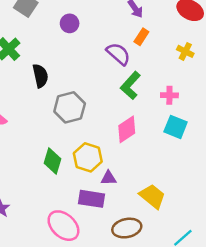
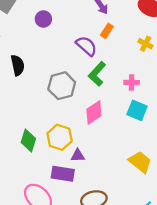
gray hexagon: (70, 107) -> (62, 86), moved
yellow trapezoid: (152, 196) -> (140, 162), moved

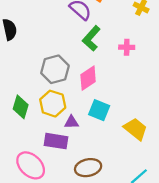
gray hexagon: (62, 86) -> (55, 69), moved
cyan square: (137, 110) -> (99, 110), moved

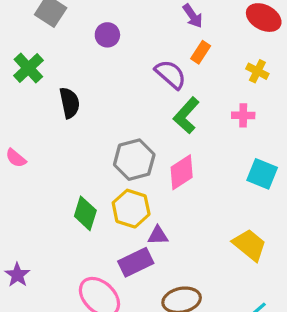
pink cross: (127, 47) -> (243, 115), moved
cyan square: (99, 110) -> (262, 174), moved
purple rectangle: (56, 141) -> (136, 262), turned -35

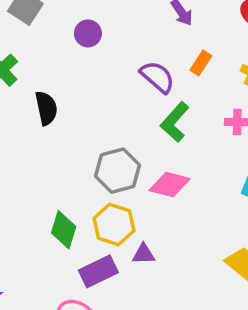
orange rectangle: (201, 52) -> (201, 63), moved
pink diamond: (182, 172) -> (170, 185), turned 48
purple rectangle: (136, 262) -> (98, 271), moved

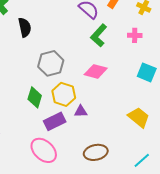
gray hexagon: (117, 171) -> (51, 63), moved

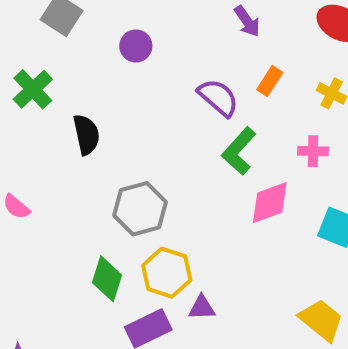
pink diamond: (96, 71) -> (270, 203), moved, turned -35

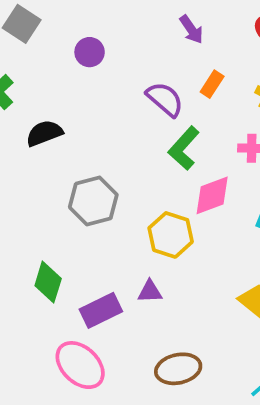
black semicircle: (86, 135) -> (44, 133), turned -99
yellow hexagon: (167, 273) -> (171, 235), moved
green diamond: (107, 279) -> (48, 282), moved

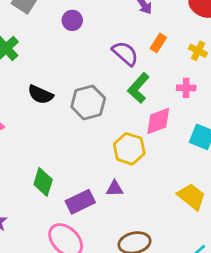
black semicircle: (44, 133) -> (40, 95), moved, turned -135
gray hexagon: (93, 201) -> (88, 102), moved

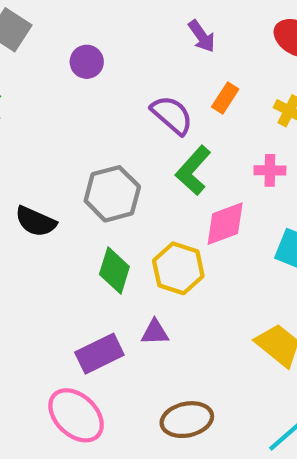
black semicircle: (40, 95) -> (36, 222), moved
green diamond: (43, 182) -> (114, 271), moved

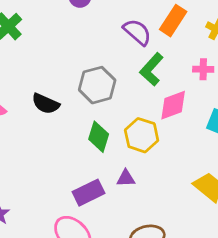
orange rectangle: (225, 98) -> (173, 21), size x1.5

